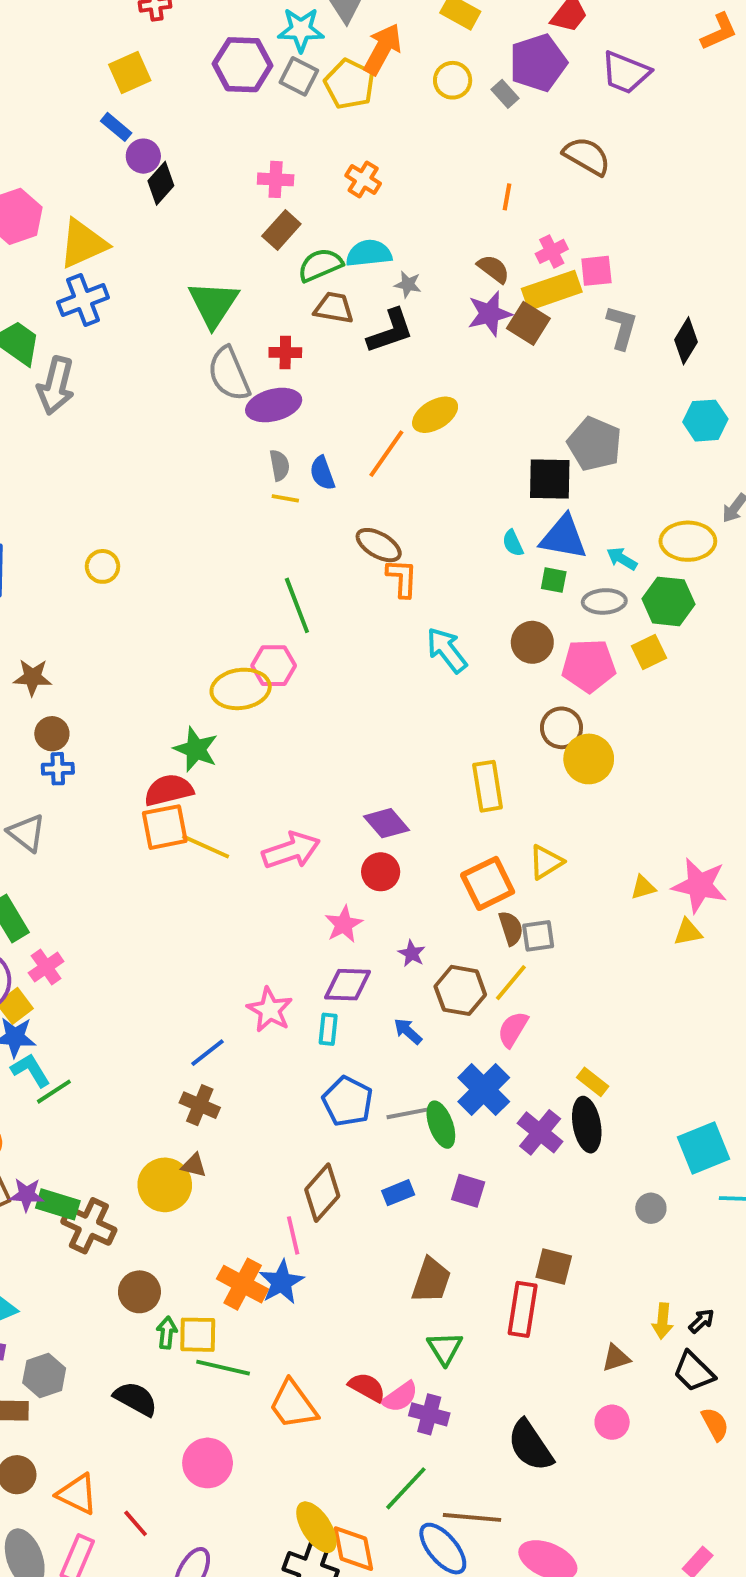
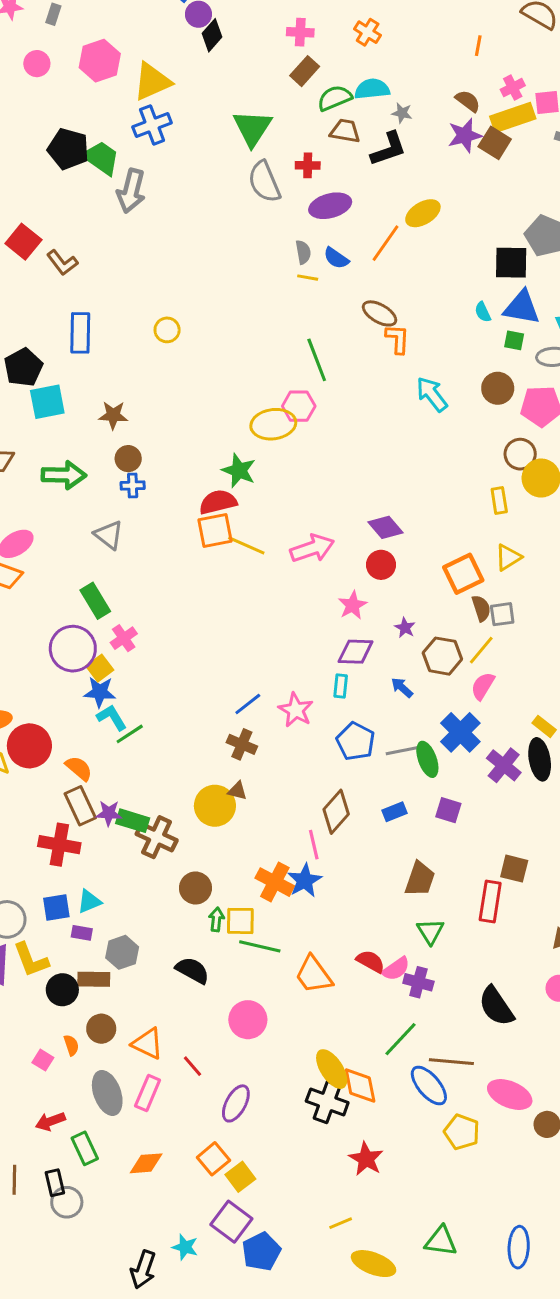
purple ellipse: (274, 405) -> (330, 206), moved
blue semicircle: (322, 473) -> (336, 258), turned -35
yellow rectangle: (488, 786) -> (499, 500), moved, size x0.7
pink star: (270, 1010) -> (296, 710), moved

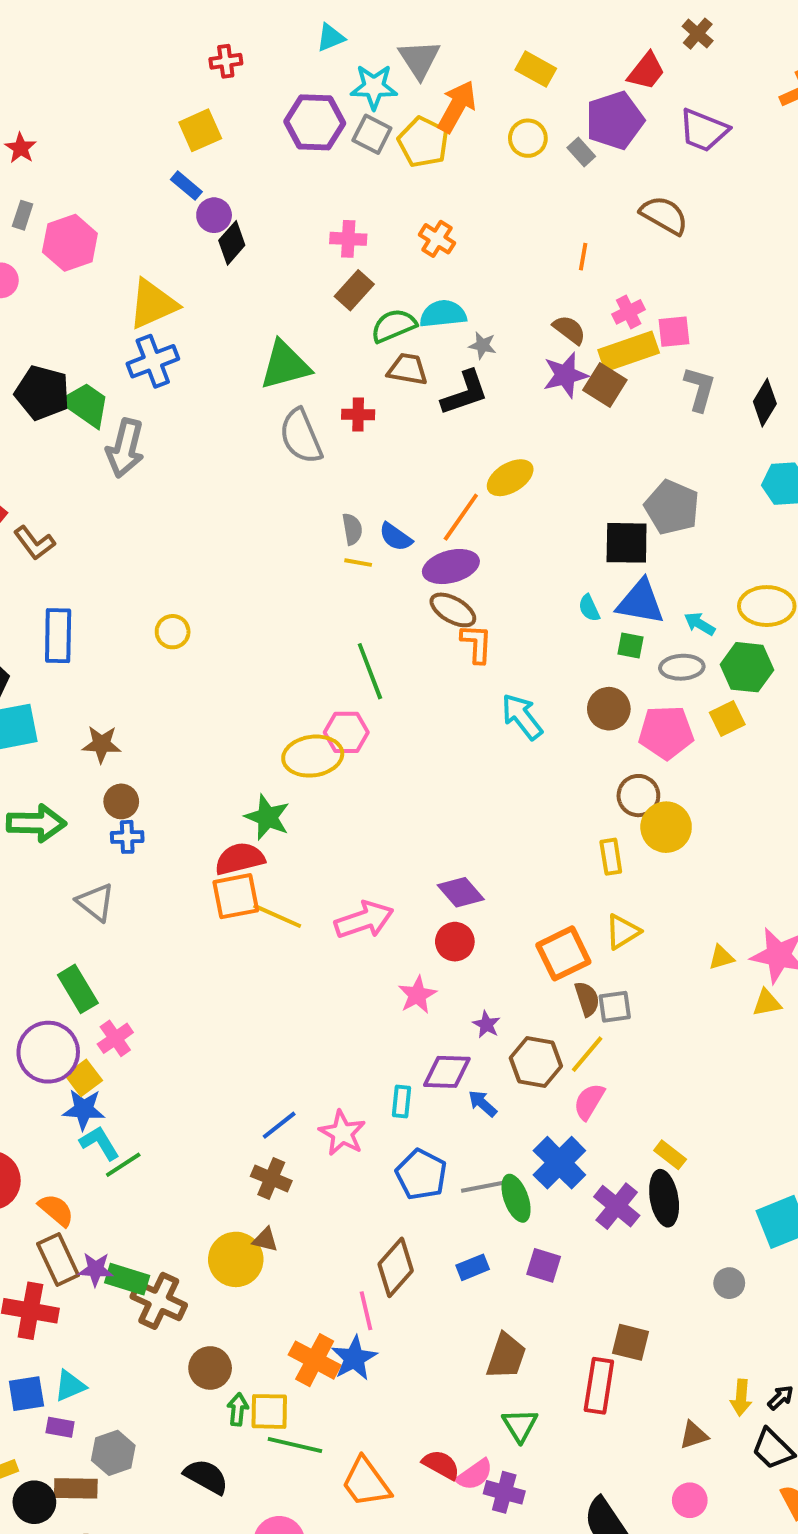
pink hexagon: (100, 61) -> (70, 243), moved
green triangle: (252, 128) -> (285, 365), turned 42
purple ellipse: (330, 206) -> (451, 567), moved
purple diamond: (356, 652) -> (447, 1072), moved

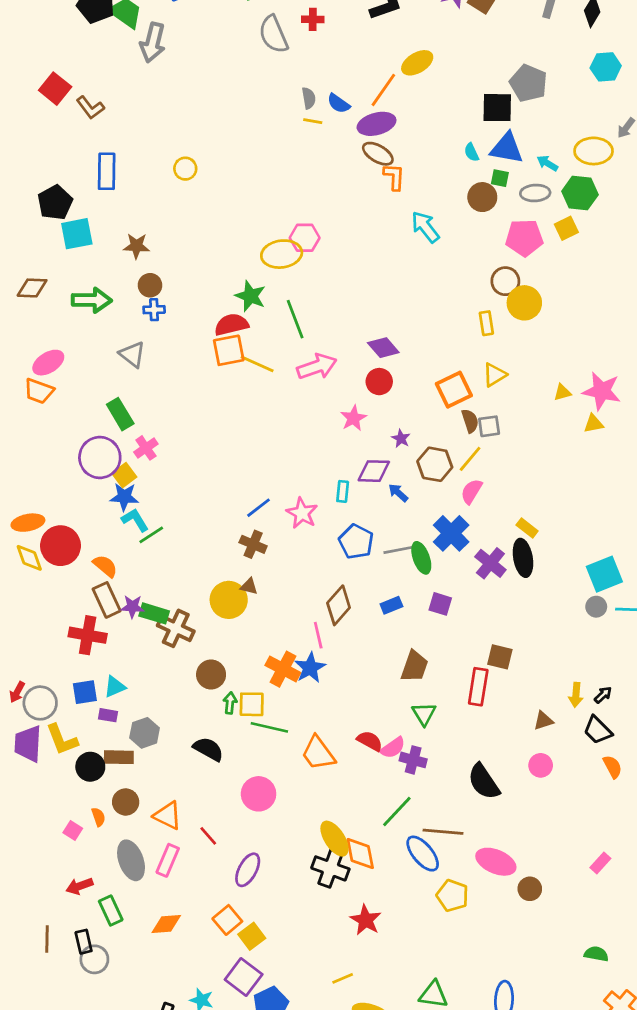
green line: (370, 671) -> (295, 319), moved
brown circle: (609, 709) -> (482, 197), moved
gray circle: (729, 1283) -> (596, 607), moved

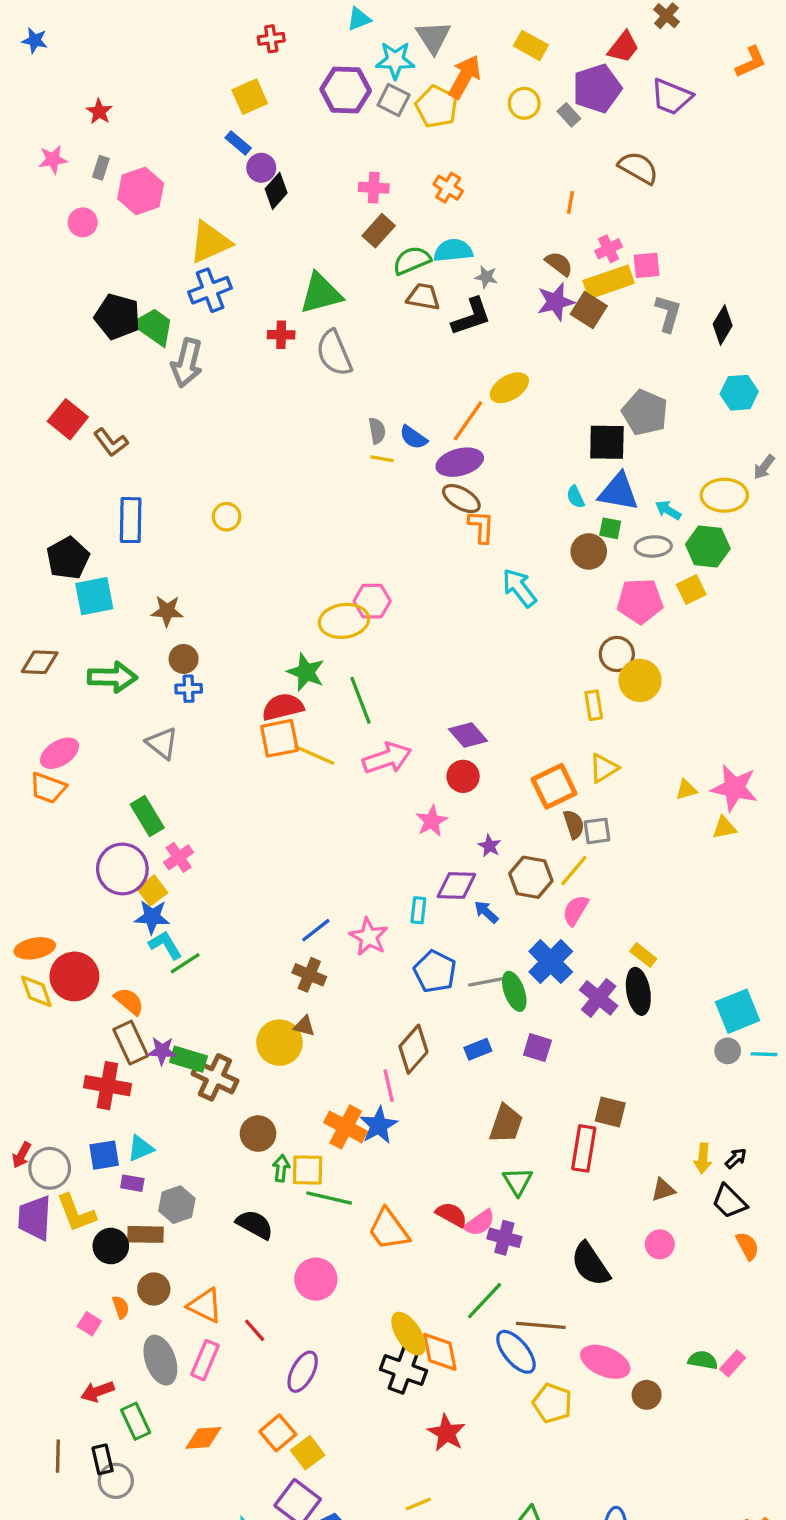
red cross: (313, 19) -> (281, 335), moved
green semicircle: (596, 954) -> (703, 1360), moved

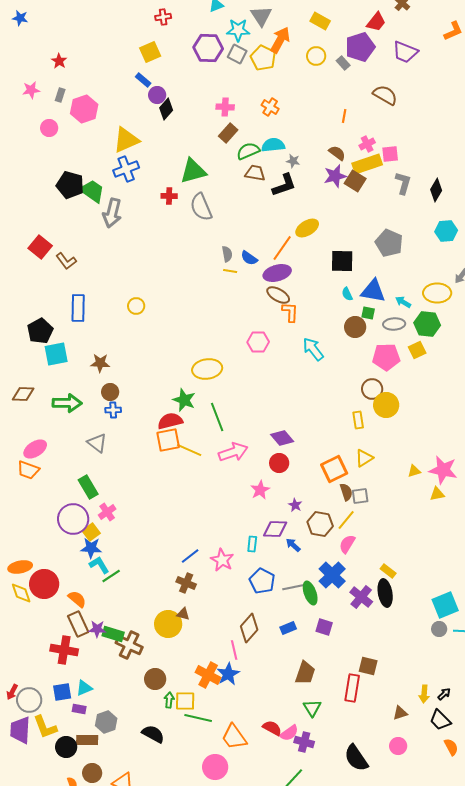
black square: (607, 442) -> (342, 261), moved
pink hexagon: (372, 601) -> (258, 342), moved
pink circle: (316, 1279) -> (215, 767), moved

